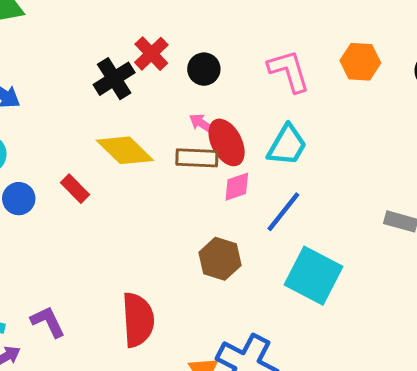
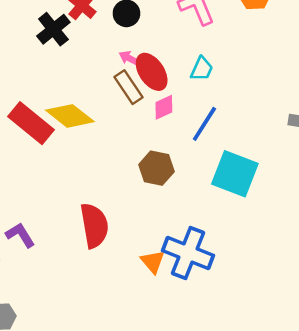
cyan trapezoid: (287, 145) -> (202, 69), size x0.7
yellow diamond: (125, 150) -> (70, 116), moved
brown rectangle: (197, 158) -> (129, 87), turned 60
red rectangle: (75, 189) -> (31, 123), size x1.8

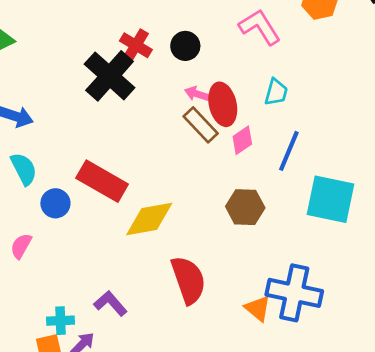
black cross: (53, 29) -> (110, 76), size x1.4
red ellipse: (152, 72) -> (223, 104), turned 30
yellow diamond: (70, 116) -> (149, 219), moved, turned -39

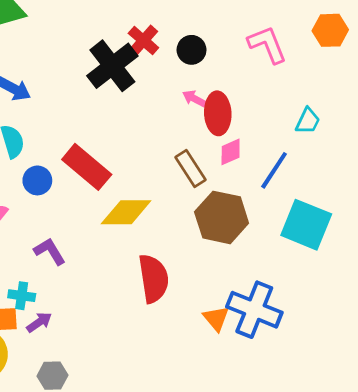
cyan trapezoid: (276, 92) -> (308, 121), moved
brown rectangle: (201, 125) -> (190, 169), moved
brown hexagon: (245, 207) -> (222, 217), size x1.4
purple L-shape: (110, 303) -> (50, 251), moved

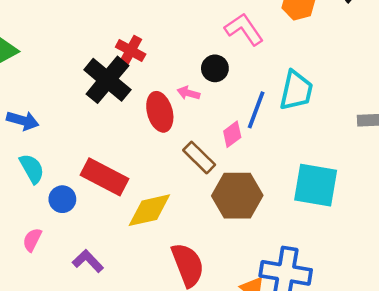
black circle: (192, 50) -> (215, 68), moved
red ellipse: (218, 113) -> (160, 112), moved
cyan trapezoid: (308, 121) -> (296, 91), size x1.6
blue line: (274, 170) -> (256, 110), moved

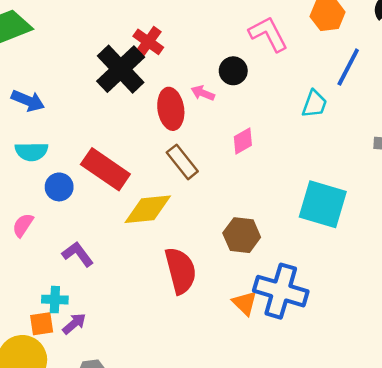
cyan trapezoid: (296, 91) -> (314, 104), size x0.7
blue line: (256, 110) -> (348, 67), moved
brown rectangle: (199, 157) -> (182, 162), moved
cyan semicircle: (32, 169) -> (31, 152), turned 112
brown hexagon: (237, 196) -> (242, 235), moved, size x0.7

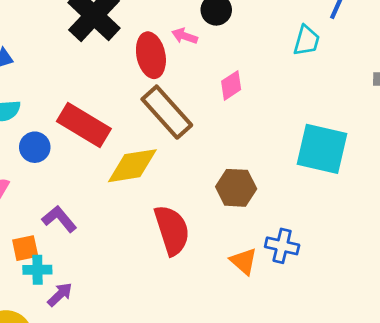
brown rectangle: (182, 162) -> (167, 112), size x1.4
blue cross: (281, 291) -> (282, 246), size x0.6
orange square: (42, 324) -> (25, 248), moved

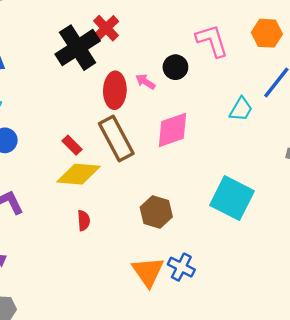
pink diamond: (231, 85) -> (172, 130), size x1.6
red rectangle: (84, 125) -> (72, 145), moved, size x0.5
red semicircle: (172, 230) -> (84, 221), moved, size x0.5
orange triangle: (244, 261) -> (148, 272), size x1.4

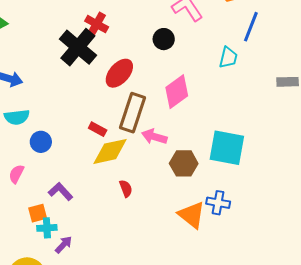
pink arrow: (145, 82) -> (154, 137), moved, size x1.4
red ellipse: (115, 90) -> (119, 73), turned 56
brown rectangle: (116, 138) -> (132, 113), turned 63
cyan square: (232, 198) -> (227, 148), moved

